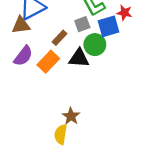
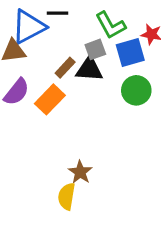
green circle: (95, 45) -> (136, 90), moved
black triangle: (79, 58) -> (89, 69), moved

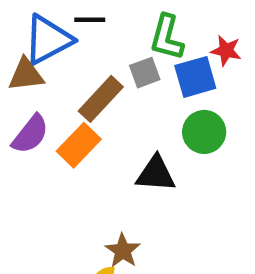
green L-shape: (111, 25) -> (167, 37), turned 44
brown rectangle: (65, 68) -> (101, 99), size x1.5
black triangle: (89, 69) -> (156, 174), moved

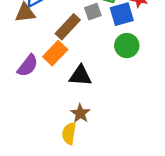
purple semicircle: (30, 134) -> (28, 66), moved
black triangle: (156, 174) -> (80, 76), moved

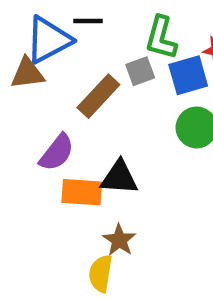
orange rectangle: (55, 53) -> (82, 192), moved, turned 50
purple semicircle: (28, 66) -> (57, 153), moved

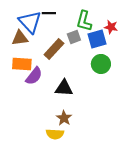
blue triangle: (48, 40) -> (30, 22), turned -45
orange rectangle: (82, 192) -> (22, 64), moved
yellow semicircle: (101, 274) -> (55, 134), turned -96

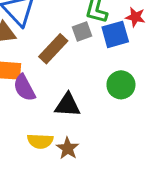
green circle: (101, 64) -> (121, 85), moved
purple semicircle: (34, 76) -> (24, 88), turned 114
yellow semicircle: (55, 134) -> (40, 141), moved

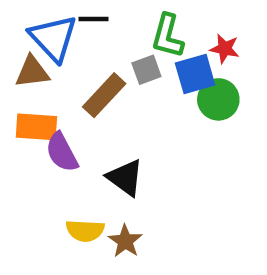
green circle: (121, 85) -> (218, 99), moved
black triangle: (68, 105) -> (125, 178), turned 32

